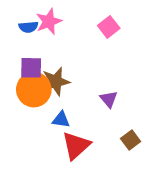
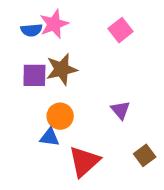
brown star: (56, 81) -> (62, 69), moved
orange circle: (34, 90) -> (60, 116), moved, size x0.7
blue triangle: (61, 120) -> (50, 137), moved

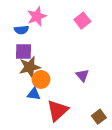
blue semicircle: (31, 30) -> (21, 30), moved
brown star: (62, 69) -> (30, 67), moved
brown square: (145, 155) -> (99, 117), moved

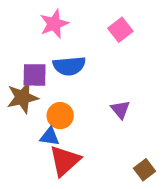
blue semicircle: (21, 30) -> (69, 66), moved, size x1.5
brown star: (30, 67) -> (23, 98), moved
red triangle: (58, 110) -> (65, 161), moved

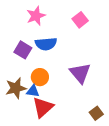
purple square: (35, 75) -> (23, 50), turned 30
brown star: (23, 98) -> (16, 88), moved
purple triangle: (120, 110) -> (80, 73), size x1.6

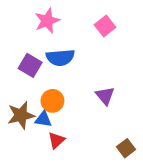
purple triangle: (80, 73) -> (105, 96), size x0.7
red triangle: (43, 107) -> (56, 140), size x0.6

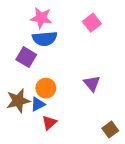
pink star: (47, 21) -> (41, 18), turned 30
blue semicircle: (60, 58) -> (45, 39), moved
blue triangle: (43, 119) -> (38, 104), turned -35

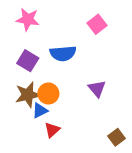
pink star: (41, 18) -> (28, 19), moved
blue semicircle: (45, 39) -> (63, 53), moved
brown star: (18, 101) -> (28, 95), moved

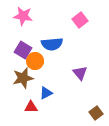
orange circle: (48, 94) -> (35, 61), moved
blue triangle: (40, 111) -> (46, 93), moved
red triangle: (52, 130) -> (31, 107), moved, turned 40

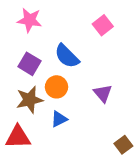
blue semicircle: (52, 44) -> (67, 56), turned 50
orange circle: (35, 61) -> (57, 87), moved
red triangle: (31, 107) -> (18, 137), moved, size x1.5

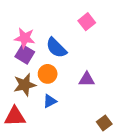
pink star: (30, 20) -> (25, 38), moved
purple triangle: (103, 93) -> (87, 79), turned -49

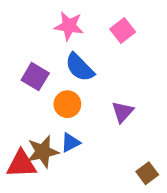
pink star: (25, 38) -> (69, 26), moved
purple triangle: (87, 79) -> (123, 112), turned -49
brown star: (25, 85) -> (43, 152), moved

